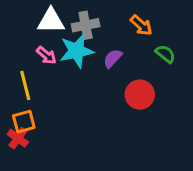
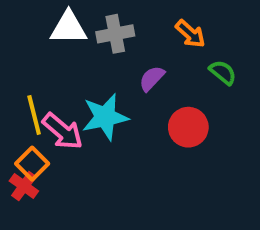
cyan star: (77, 51) -> (105, 117), moved
pink arrow: (46, 55) -> (62, 131), moved, size x1.5
orange square: (24, 122) -> (32, 164), turned -30

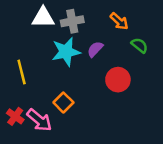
cyan star: (105, 117) -> (66, 52), moved
pink arrow: (62, 131) -> (39, 120), moved
orange square: (32, 164) -> (63, 102), moved

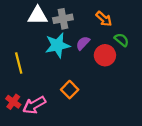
red circle: (118, 80) -> (105, 55), moved
orange square: (63, 102) -> (70, 90), moved
pink arrow: (39, 120) -> (34, 105), turned 110

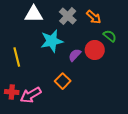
gray cross: (63, 19) -> (68, 16), moved, turned -36
purple semicircle: (83, 43) -> (75, 55), moved
red cross: (13, 102) -> (12, 92), turned -32

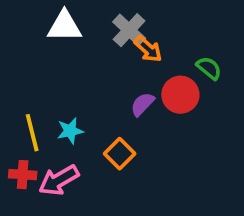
orange arrow: (94, 17) -> (148, 49), moved
cyan star: (52, 41) -> (70, 131), moved, size x0.6
yellow line: (17, 57) -> (32, 133), moved

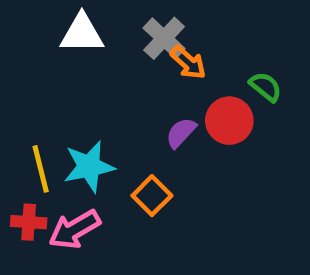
cyan star: (70, 131) -> (89, 167), size x1.5

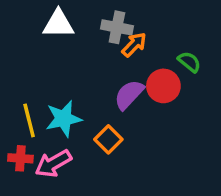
gray cross: (164, 38) -> (117, 27), turned -32
orange arrow: (188, 63) -> (134, 45), turned -88
purple semicircle: (181, 133) -> (129, 95), size x1.4

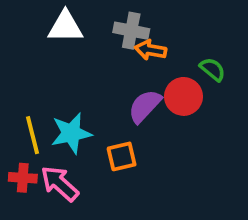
orange arrow: (134, 45) -> (151, 50), turned -124
orange square: (108, 139) -> (122, 156), turned 32
pink arrow: (53, 163) -> (60, 184), turned 72

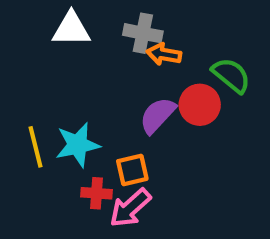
green semicircle: (213, 69) -> (231, 75), size x1.4
red cross: (23, 178) -> (97, 193), moved
pink arrow: (60, 184) -> (130, 208), moved, turned -84

